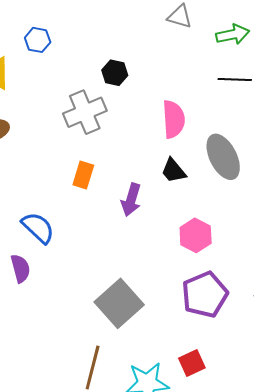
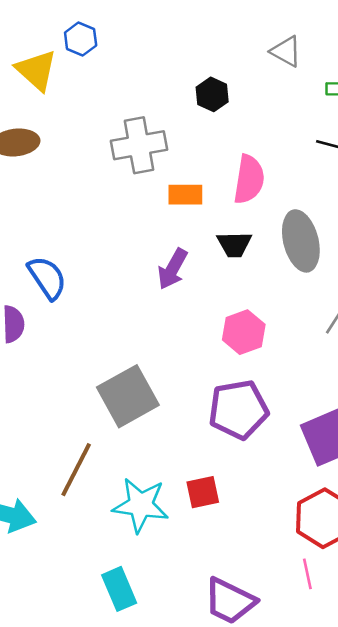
blue hexagon: (38, 40) -> (81, 39), moved
black hexagon: (115, 73) -> (212, 94), moved
black trapezoid: (174, 171) -> (234, 244), turned -64
orange rectangle: (83, 175) -> (185, 195), moved, turned 60

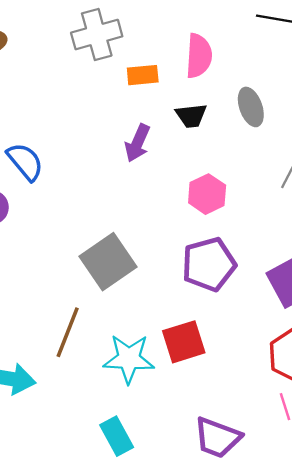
gray ellipse: (301, 241) -> (251, 107), size x0.7
red square: (203, 492) -> (184, 342), size x1.4

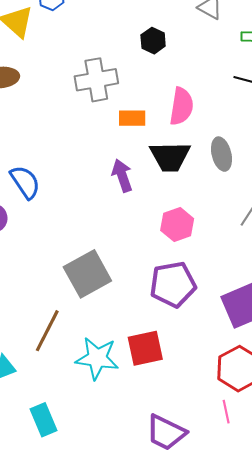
black trapezoid: (191, 116) -> (170, 157), size x1.5
purple arrow: (137, 143) -> (122, 175), turned 132
cyan rectangle: (117, 436) -> (44, 420), moved

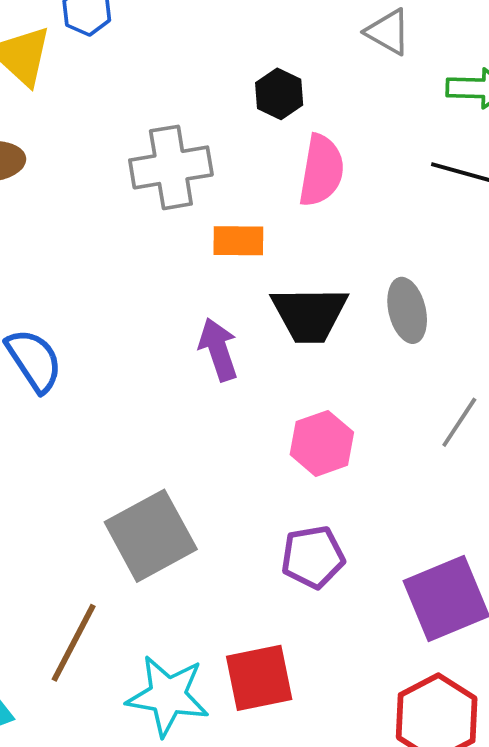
pink semicircle: (181, 106) -> (321, 170), moved
purple pentagon: (173, 284) -> (313, 557), size x0.7

